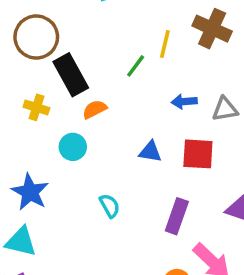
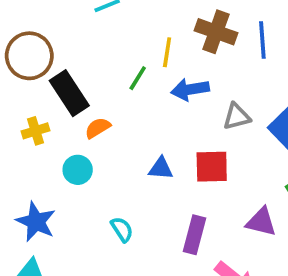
blue arrow: (184, 102) -> (190, 89), moved, size x1.4
yellow cross: (36, 107) -> (36, 131), turned -30

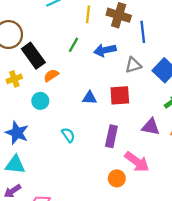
blue line: (262, 40) -> (143, 32), moved
yellow line: (167, 52) -> (88, 14), moved

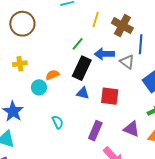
black rectangle: (33, 56) -> (82, 68), moved, turned 50
gray triangle: (133, 65) -> (127, 62), moved, turned 42
orange semicircle: (51, 75) -> (52, 75), moved

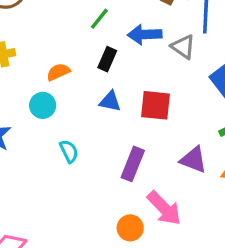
black rectangle: (82, 68) -> (107, 59), size x0.6
cyan circle: (39, 87) -> (43, 105), moved

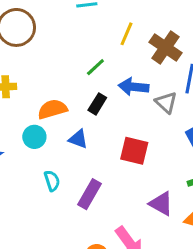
orange semicircle: (58, 72) -> (52, 109), size x1.4
blue triangle: (110, 101) -> (78, 139), moved
purple rectangle: (133, 164) -> (89, 194), moved

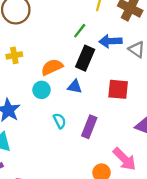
black rectangle: (97, 104) -> (85, 58), size x1.5

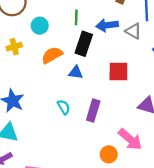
green line: (80, 31) -> (76, 17), turned -32
cyan circle: (42, 90) -> (40, 26), moved

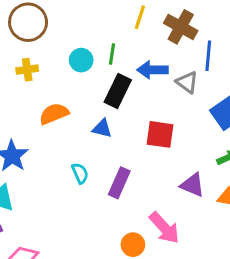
cyan circle: (40, 26) -> (81, 60), moved
yellow cross: (14, 47) -> (27, 70), moved
orange semicircle: (52, 55) -> (54, 114), moved

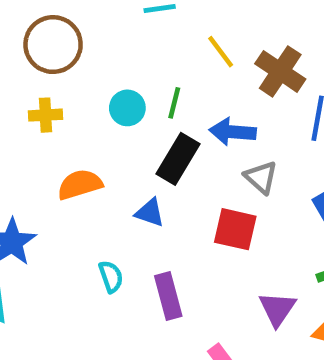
yellow line: (140, 17) -> (221, 52), turned -60
gray triangle: (187, 82) -> (261, 177), moved
purple rectangle: (119, 183) -> (168, 296), turned -44
purple triangle: (193, 185) -> (277, 309), turned 36

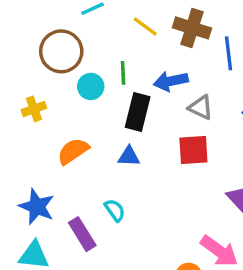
brown circle: (53, 45) -> (61, 51), moved
purple rectangle: (168, 296) -> (82, 234), moved

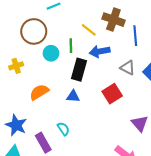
yellow line: (145, 26) -> (89, 30), moved
gray triangle: (201, 108) -> (128, 68), moved
red square: (193, 150) -> (112, 94), turned -30

